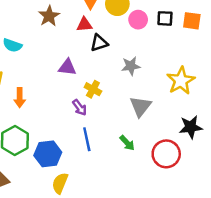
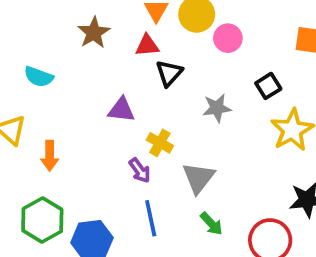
black square: (165, 18) -> (268, 86), moved, turned -35
black triangle: (99, 43) -> (169, 73), turned -30
gray triangle: (141, 106) -> (198, 178), moved

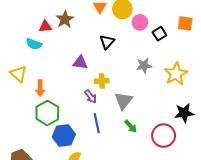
red triangle: (147, 45) -> (45, 26), moved
black square: (268, 86) -> (159, 34), moved
gray star: (217, 108) -> (144, 66), moved
yellow cross: (160, 143) -> (102, 81), turned -32
green hexagon: (42, 220) -> (47, 113), moved

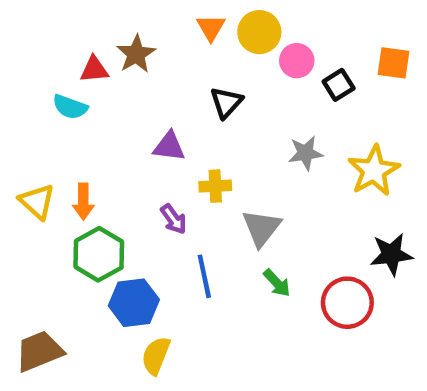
yellow triangle: (19, 74) -> (37, 201), moved
purple arrow: (91, 96) -> (173, 219), moved

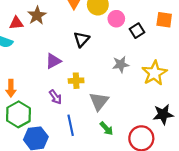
purple triangle: (169, 146) -> (53, 61), turned -35

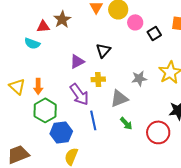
black triangle: (82, 39) -> (103, 50), moved
gray star: (121, 64) -> (139, 78), moved
purple arrow: (55, 97) -> (79, 94), size x1.6
gray triangle: (99, 101) -> (119, 98), turned 30

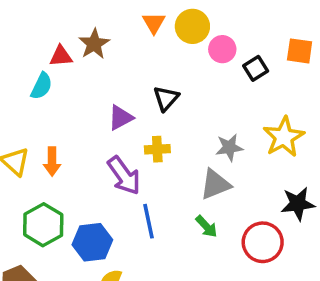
cyan semicircle: (32, 43) -> (41, 86), turned -84
gray triangle: (119, 98) -> (215, 184), moved
green hexagon: (45, 110) -> (43, 225), moved

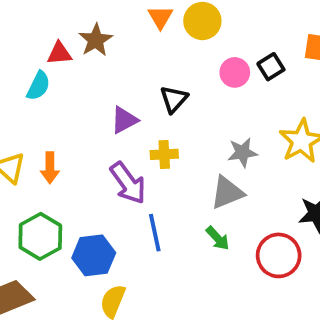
pink circle: (222, 49) -> (235, 72), moved

